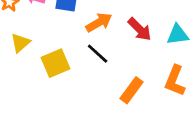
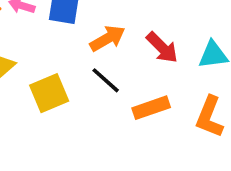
orange rectangle: (131, 90) -> (151, 108), moved, turned 35

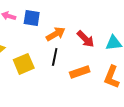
black line: (106, 80) -> (55, 57), turned 60

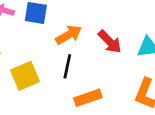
orange rectangle: (80, 72) -> (88, 98), moved

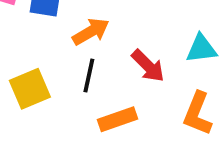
red arrow: (110, 42) -> (148, 66), moved

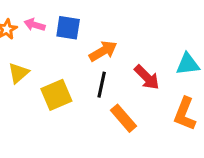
orange rectangle: (118, 119) -> (124, 118), turned 68

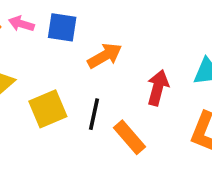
red arrow: (147, 77) -> (158, 88), turned -120
black line: (102, 85) -> (94, 114), moved

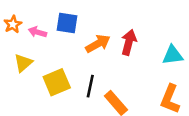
pink arrow: (21, 24) -> (37, 32), moved
red arrow: (158, 88) -> (129, 42), moved

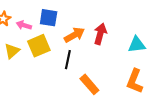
yellow square: (57, 82) -> (39, 46), moved
black line: (90, 86) -> (68, 60), moved

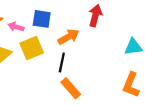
red arrow: (100, 34) -> (95, 16), moved
orange rectangle: (89, 84) -> (71, 88), moved

